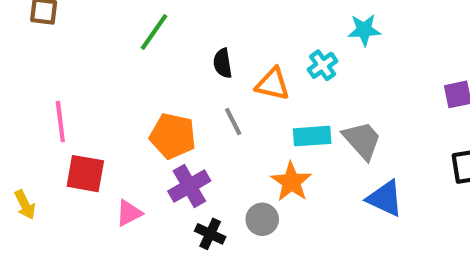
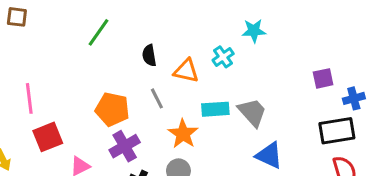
red square: (85, 174) -> (48, 137), turned -32
orange star: (291, 182) -> (183, 134), moved

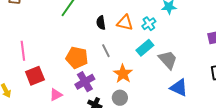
orange triangle: (186, 71) -> (125, 23), moved
cyan rectangle: (215, 109) -> (145, 48), moved, turned -36

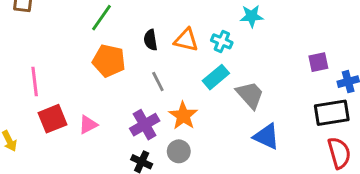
cyan cross: (149, 24) -> (222, 41), turned -32
orange pentagon: (77, 58) -> (109, 61), moved
purple cross: (85, 82) -> (145, 125), moved
pink triangle: (56, 95) -> (88, 125), moved

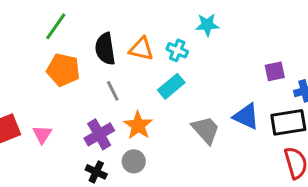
black semicircle: (151, 40) -> (105, 49), size x1.5
gray trapezoid: (250, 95) -> (206, 130), moved
pink triangle: (88, 125) -> (42, 134), turned -30
blue triangle: (266, 137) -> (246, 116), moved

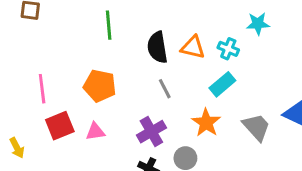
green line: (56, 26) -> (109, 25), turned -40
orange pentagon: (63, 70) -> (100, 86), moved
orange star: (138, 125) -> (206, 123), moved
pink triangle: (42, 134) -> (95, 132), turned 48

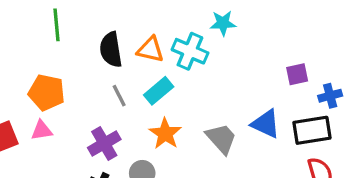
cyan cross: (228, 49) -> (190, 51), size x1.5
cyan rectangle: (222, 84) -> (159, 91), moved
pink triangle: (95, 132) -> (42, 130), moved

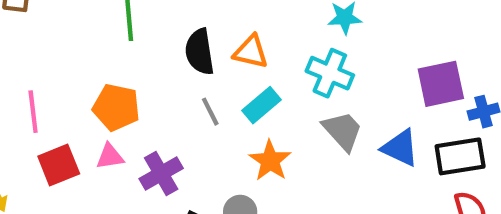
cyan cross: (190, 51) -> (330, 73), moved
purple square: (297, 74) -> (441, 84), size x1.6
gray trapezoid: (221, 139) -> (343, 131), moved
purple cross: (104, 144) -> (161, 173), moved

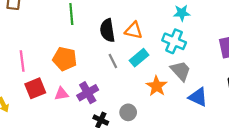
blue triangle: (400, 148) -> (198, 97), moved
pink triangle: (110, 156) -> (61, 94), moved
orange star: (270, 161) -> (157, 86), moved

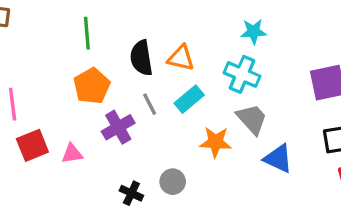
orange pentagon: (65, 59) -> (92, 86), moved, turned 30
orange star: (157, 86) -> (216, 142), turned -30
purple cross: (88, 93) -> (118, 127), moved

